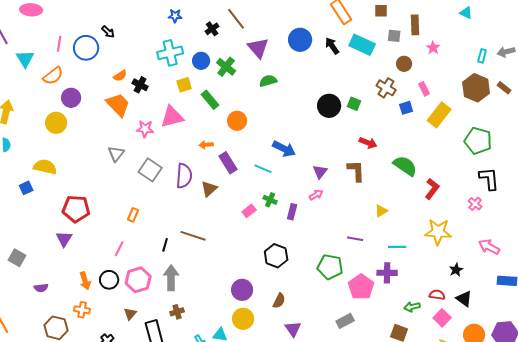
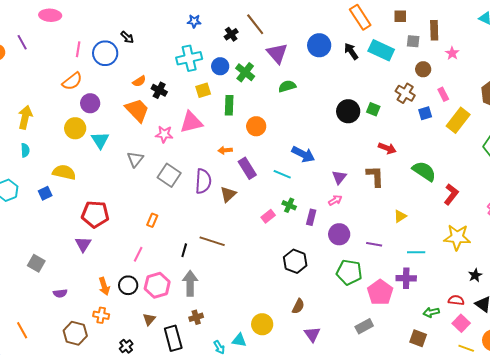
cyan triangle: (25, 59) -> (100, 140), moved
green rectangle: (210, 100) -> (229, 105), turned 42
purple circle: (242, 290) -> (339, 234), moved

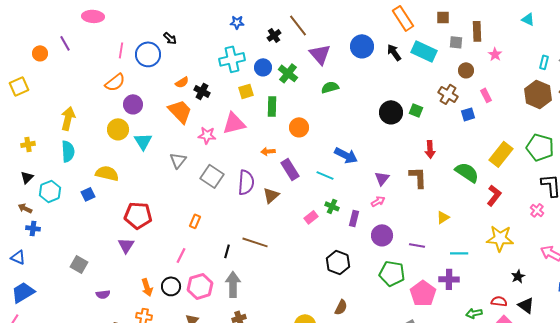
yellow rectangle: (458, 120) -> (501, 154), moved
red arrow: (387, 148) -> (430, 149), turned 66
cyan semicircle: (25, 150) -> (68, 151), size x1.5

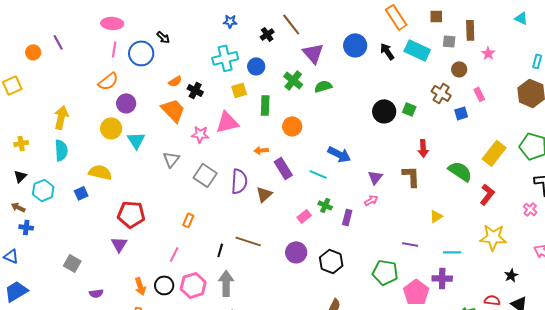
pink ellipse: (93, 16) -> (112, 23), moved
green cross: (288, 73) -> (293, 80), moved
purple circle: (382, 235) -> (296, 252), moved

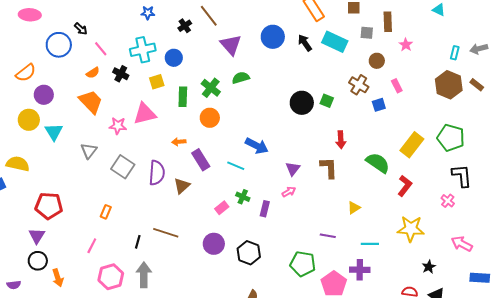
pink line: (114, 49) -> (101, 49), moved, turned -49
green cross: (293, 80) -> (211, 88), moved
black cross: (195, 90) -> (121, 74), moved
black circle: (164, 285) -> (38, 261), moved

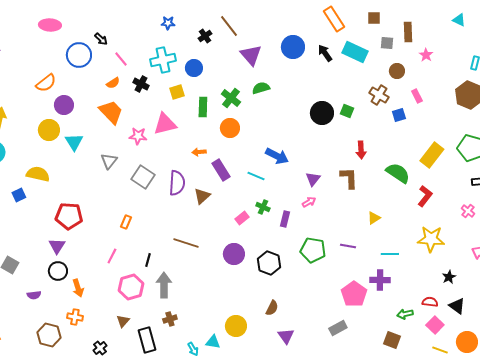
black line: (138, 242) -> (148, 260), moved
green pentagon: (303, 264) -> (313, 250), moved

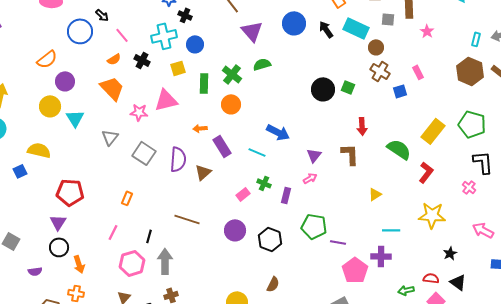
black cross: (205, 36) -> (185, 15), moved, turned -32
brown circle: (397, 71) -> (376, 47), moved
purple line: (348, 246) -> (338, 242), moved

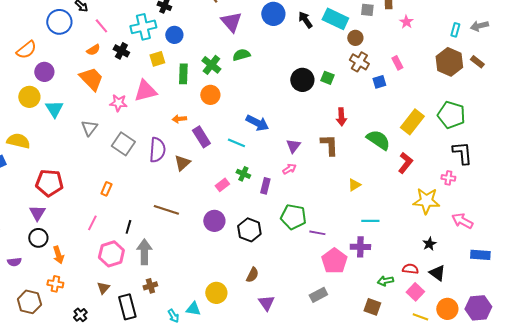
pink cross: (469, 187) -> (448, 178), turned -32
yellow star: (432, 215) -> (426, 201), moved

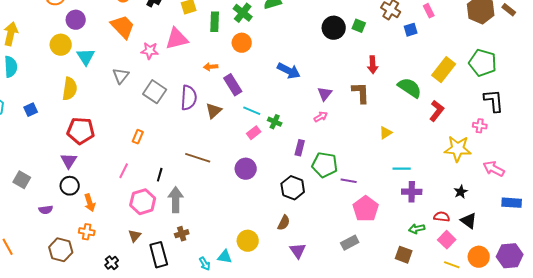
yellow semicircle: (18, 141) -> (70, 89), moved, turned 85
cyan line: (236, 143) -> (252, 111), moved
purple rectangle: (265, 186) -> (300, 148), moved
black hexagon: (249, 230) -> (293, 188), moved
purple cross: (360, 247) -> (412, 192), moved

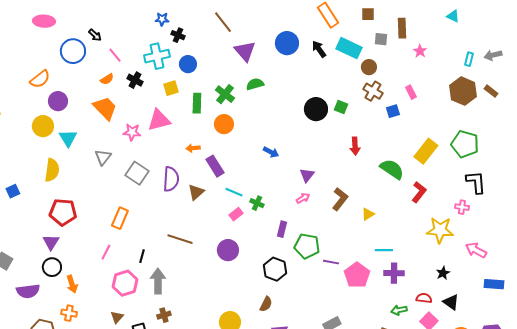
blue arrow: (289, 71) -> (271, 152), size x0.7
brown L-shape: (361, 93) -> (340, 199), moved, turned 40
orange rectangle: (138, 137) -> (120, 218), size x1.5
pink pentagon: (366, 209) -> (357, 275), moved
purple semicircle: (46, 210) -> (28, 291), size x1.6

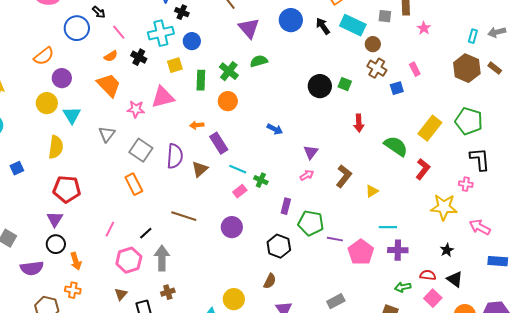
orange rectangle: (120, 218) -> (134, 184), moved, turned -50
black line: (142, 256) -> (146, 233), turned 32

